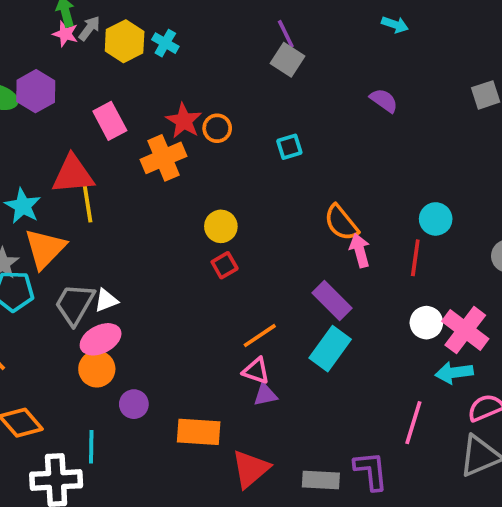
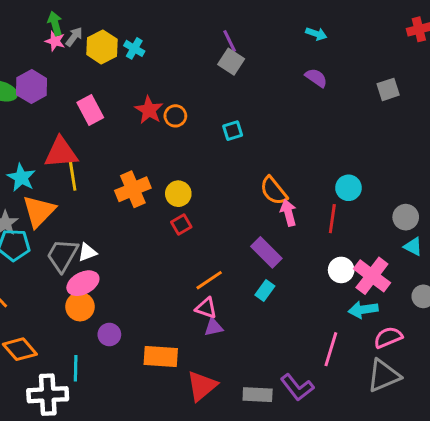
purple semicircle: (384, 100) -> (316, 78), moved
orange cross: (163, 158) -> (133, 189), moved
cyan rectangle: (330, 349) -> (265, 290), size x0.6
purple L-shape: (371, 471) -> (297, 387), turned 148

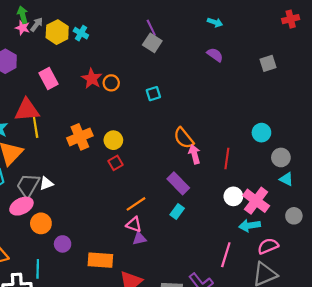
cyan circle: (348, 188) -> (261, 133), moved
pink ellipse: (83, 283) -> (21, 206), moved

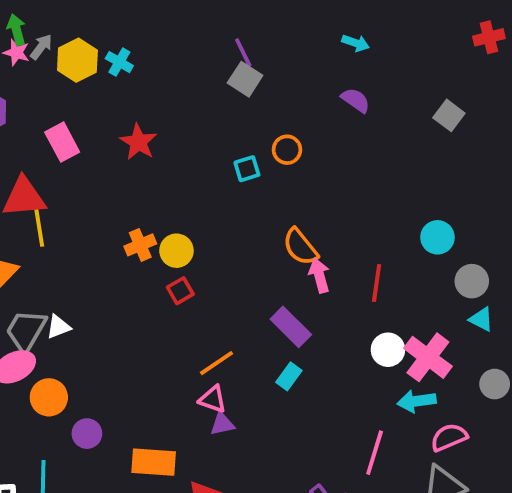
gray square: (268, 63) -> (449, 115), turned -35
orange circle: (111, 83) -> (287, 150), moved
orange cross: (80, 137) -> (140, 245), moved, size x0.7

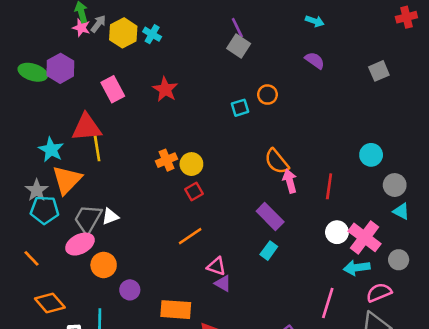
gray square: (449, 115) -> (379, 71), turned 30
orange line: (216, 363) -> (190, 236), moved
gray circle: (495, 384) -> (399, 260), moved
purple triangle: (222, 424) -> (223, 283), turned 42

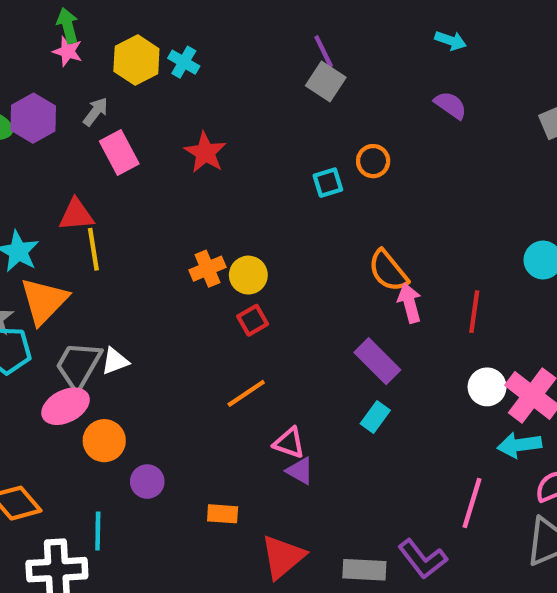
gray arrow: (98, 24) -> (96, 112), moved
red triangle: (87, 127) -> (76, 215), size x0.7
orange rectangle: (176, 310) -> (223, 514), size x0.6

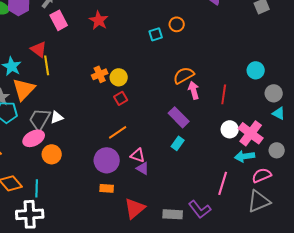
red triangle: (76, 215) -> (39, 49), turned 42
orange semicircle: (388, 271) -> (184, 75), turned 100
purple circle: (147, 482) -> (107, 160), moved, size x1.6
cyan line: (98, 531) -> (37, 188), moved

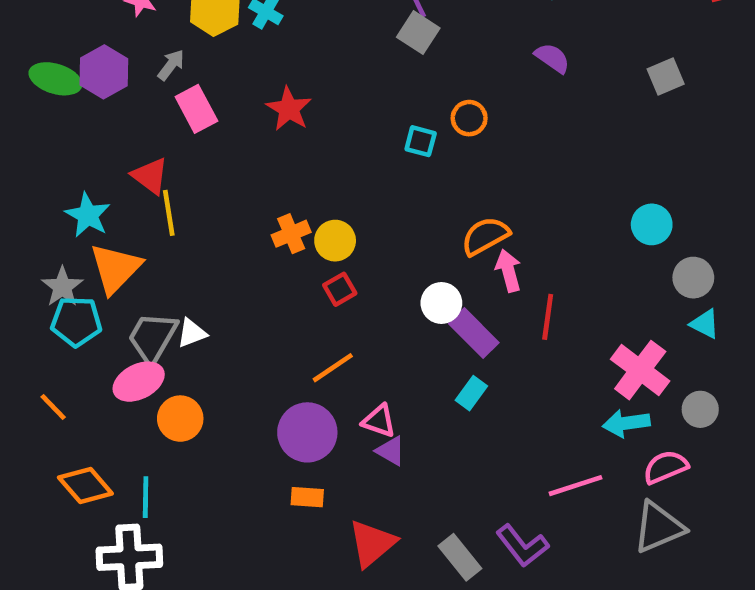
cyan square: (156, 34) -> (421, 141), turned 32
red line: (224, 94) -> (548, 317), moved
white circle: (230, 129) -> (441, 303), moved
pink line: (223, 183) -> (575, 486), turned 55
gray rectangle: (173, 214) -> (460, 557), turned 48

